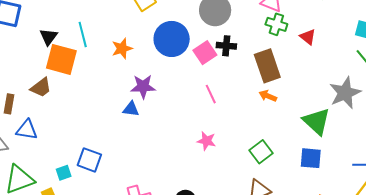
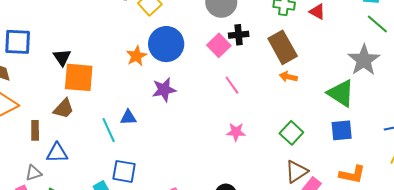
cyan line: (83, 34) -> (109, 130), moved
blue circle: (172, 39) -> (166, 44), moved
blue triangle: (131, 109) -> (128, 117), moved

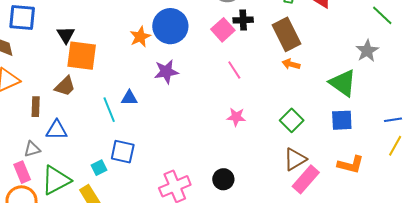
gray star: (364, 60) -> (367, 51), size x0.7

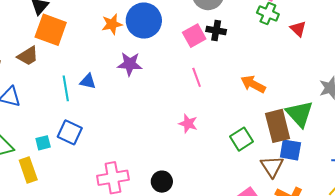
brown rectangle: (286, 34) -> (278, 126), moved
orange arrow: (291, 64) -> (253, 84), size x1.4
brown triangle: (295, 159) -> (272, 167), moved, turned -45

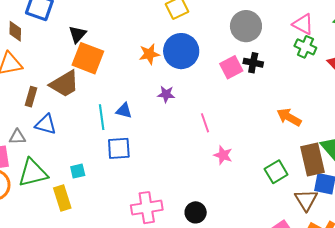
brown trapezoid: (28, 56) -> (64, 84), size x1.4
purple star: (130, 64) -> (166, 94), size x0.7
pink line: (197, 77) -> (205, 123), moved
blue square: (70, 132) -> (119, 148), moved, turned -30

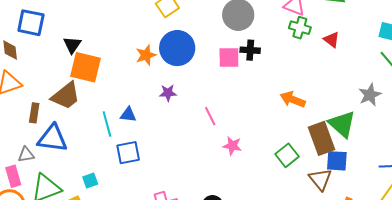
pink square: (231, 67) -> (229, 58), turned 35
blue triangle: (46, 124) -> (52, 138), size x1.4

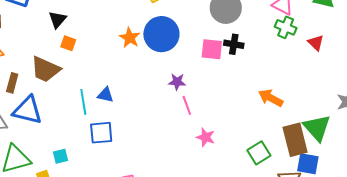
orange star: (146, 55) -> (130, 38), turned -30
orange square: (86, 67) -> (68, 43), size x0.5
purple star: (168, 93) -> (177, 82), moved
brown trapezoid: (66, 96) -> (45, 69), turned 56

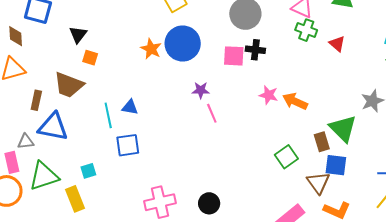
pink star: (206, 137) -> (269, 95), moved
brown rectangle: (295, 140) -> (322, 142), size x0.6

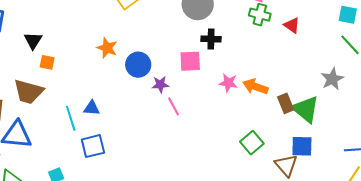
blue circle: (183, 43) -> (138, 65), moved, size x0.7
pink square: (234, 56) -> (190, 61), moved
brown rectangle: (322, 142) -> (286, 103), moved

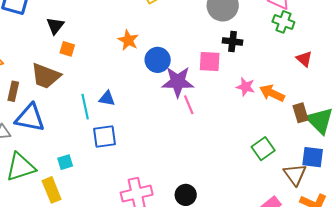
red triangle: (292, 25) -> (304, 59), moved
purple star: (160, 84) -> (178, 82), size x1.8

